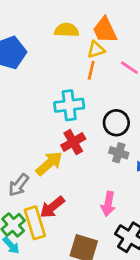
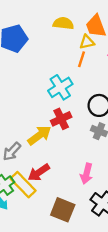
cyan cross: (69, 105) -> (60, 87), turned -30
yellow rectangle: (35, 223) -> (23, 185), turned -32

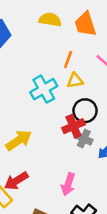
yellow triangle: (87, 42) -> (75, 80), moved
red cross: (61, 119) -> (73, 126), moved

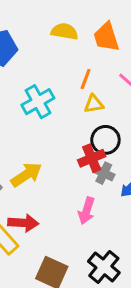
cyan cross: (44, 89) -> (38, 102), moved
red arrow: (16, 181) -> (23, 223), turned -145
pink arrow: (68, 184) -> (87, 211), moved

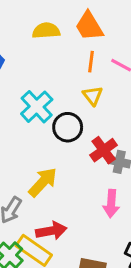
orange line: (86, 79) -> (91, 62), moved
yellow triangle: (94, 104) -> (93, 96), turned -45
black circle: (105, 140) -> (68, 127), moved

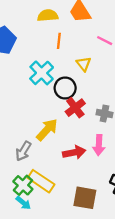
orange line: (91, 62) -> (59, 41), moved
red cross: (104, 150) -> (75, 108), moved
red arrow: (51, 231) -> (74, 152), moved

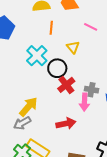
yellow arrow: (47, 130) -> (28, 107), moved
pink arrow: (99, 145) -> (84, 102), moved
gray arrow: (23, 151) -> (22, 123), turned 30

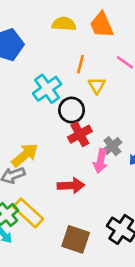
orange line: (51, 28) -> (80, 64), moved
gray cross: (91, 90) -> (112, 146), turned 32

